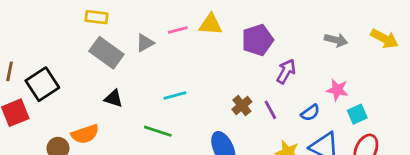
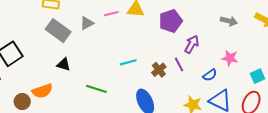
cyan line: (175, 96) -> (128, 62), moved
purple line: (270, 110) -> (179, 64), moved
cyan square: (357, 114) -> (257, 76), moved

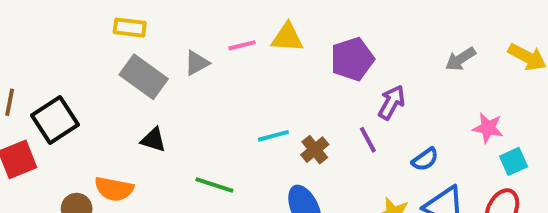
gray arrow: (229, 21) -> (460, 59), turned 133
pink star: (230, 58) -> (488, 128), moved
brown cross: (159, 70) -> (315, 150), moved
orange semicircle: (42, 91) -> (114, 189), turned 30

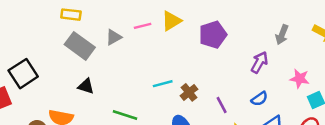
yellow triangle: (287, 37) -> (171, 21), turned -35
gray arrow: (460, 59) -> (282, 35), turned -36
purple arrow: (392, 102) -> (259, 62), moved
purple line: (368, 140) -> (222, 105), moved

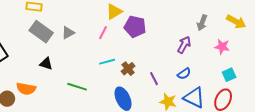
pink line: (143, 26) -> (103, 33), moved, turned -48
purple pentagon: (213, 35) -> (135, 27), moved, turned 30
gray triangle: (114, 37) -> (68, 33), moved
pink star: (300, 79) -> (222, 47), moved

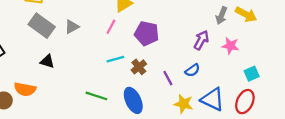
yellow arrow: (236, 22) -> (246, 14), moved
purple pentagon: (135, 27) -> (147, 33), moved
pink star: (222, 47) -> (230, 46), moved
blue semicircle: (184, 74) -> (192, 70), moved
green line: (77, 87) -> (96, 96), moved

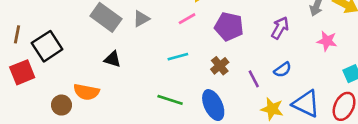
pink line: (111, 27) -> (187, 19), turned 32
purple arrow: (201, 40) -> (280, 28), moved
cyan line: (115, 59) -> (178, 57), moved

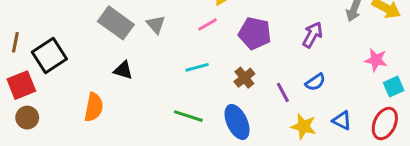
gray triangle: (141, 19) -> (156, 24), turned -42
pink star: (327, 41) -> (376, 60), moved
orange semicircle: (86, 92) -> (94, 107), turned -90
blue triangle: (306, 104) -> (342, 121), size x0.6
brown circle: (61, 105) -> (27, 118), moved

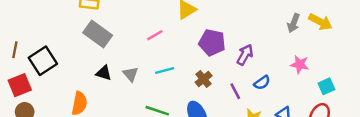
gray triangle: (156, 24) -> (131, 74), moved
pink line: (207, 24) -> (155, 35), moved
purple arrow: (312, 35) -> (245, 55), moved
pink star: (376, 60) -> (300, 64), moved

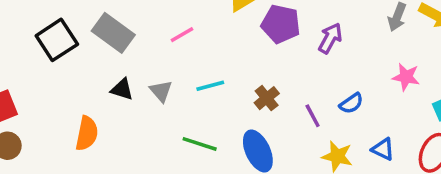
pink line: (155, 35) -> (182, 35), moved
purple pentagon: (212, 42) -> (281, 24), moved
purple arrow: (245, 55) -> (330, 38), moved
black square: (43, 61) -> (57, 40), moved

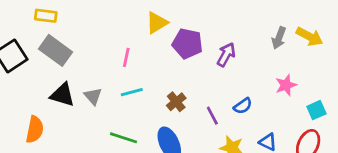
pink line: (182, 35) -> (126, 57), moved, turned -48
pink star: (406, 77) -> (286, 85), turned -30
black triangle: (122, 89) -> (62, 95), size x1.4

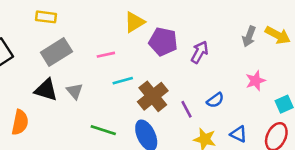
yellow rectangle: (46, 16) -> (46, 17), moved
gray rectangle: (56, 50) -> (56, 52), moved, turned -68
pink line: (126, 57) -> (106, 55), turned 66
cyan line: (132, 92) -> (123, 81), moved
brown cross: (176, 102) -> (153, 96), size x1.6

